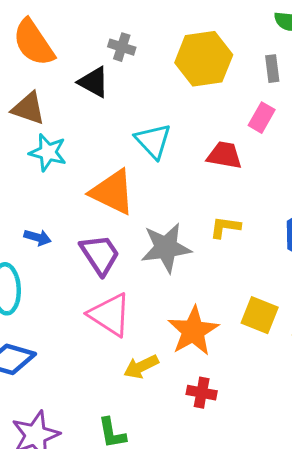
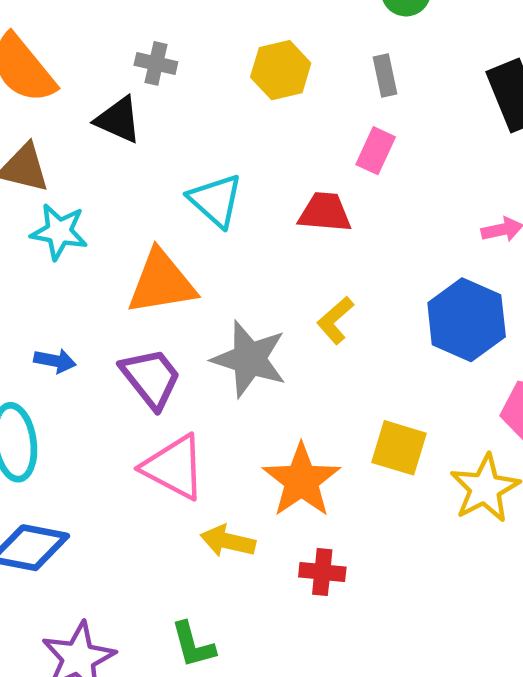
yellow hexagon: (204, 59) -> (281, 70), size x0.7
orange triangle: (112, 192) -> (161, 282), turned -30
yellow L-shape: (225, 227) -> (335, 320), turned -44
gray star: (166, 248) -> (249, 359), turned 30
yellow arrow: (141, 367) -> (228, 541), turned 44

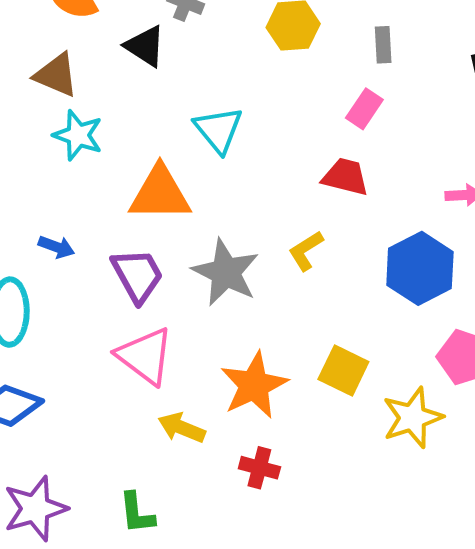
red trapezoid: (325, 212) -> (345, 177), moved

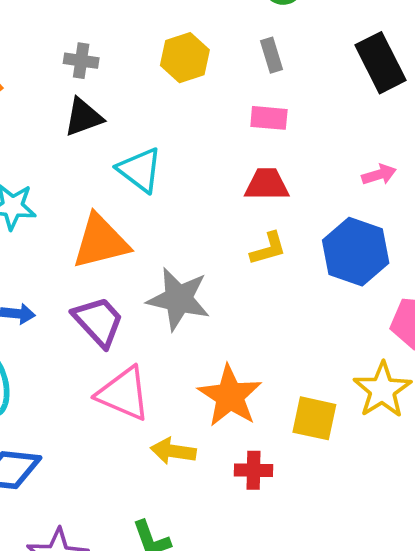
black triangle: (145, 46) -> (83, 117), moved, turned -39
pink rectangle: (364, 109) -> (269, 118), turned 75
yellow L-shape: (306, 251) -> (268, 249), moved, turned -150
yellow square: (343, 370) -> (314, 418), moved

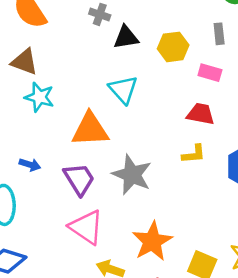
yellow hexagon: (185, 58) -> (173, 47), moved
black triangle: (83, 117) -> (126, 37), moved

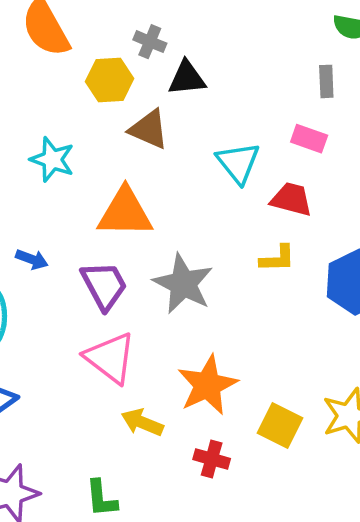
yellow hexagon: (173, 47) -> (110, 80), moved
brown triangle: (25, 62) -> (149, 129), moved
cyan triangle: (123, 90) -> (238, 163), moved

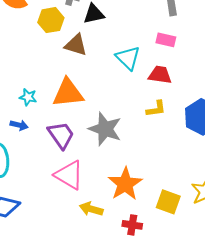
cyan star: (52, 159) -> (28, 97), moved, size x0.7

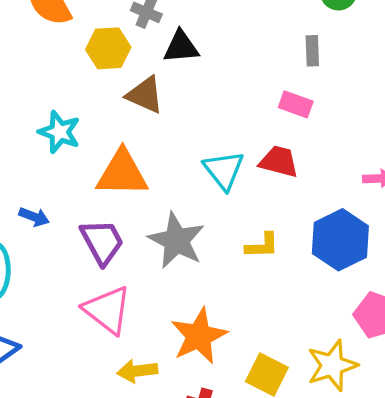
cyan triangle: (128, 58) -> (224, 170), moved
cyan star: (28, 97) -> (59, 132), moved, size x1.4
yellow L-shape: (156, 109) -> (262, 246), moved
yellow arrow: (91, 209) -> (137, 371), turned -30

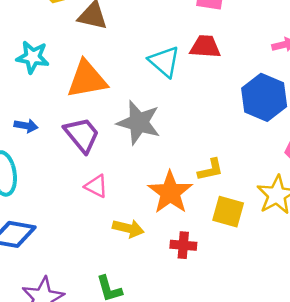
yellow L-shape: (262, 246) -> (210, 170), moved
pink triangle: (107, 310) -> (96, 186), size x0.6
yellow arrow: (137, 371) -> (128, 228), turned -148

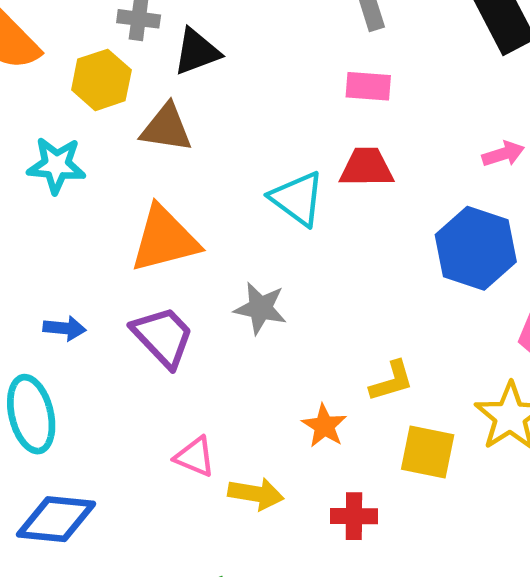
cyan star: (33, 57) -> (56, 165), moved
gray star: (139, 123) -> (260, 308), size x0.7
pink triangle: (96, 186) -> (195, 457), moved
orange star: (170, 192) -> (324, 426), size x0.6

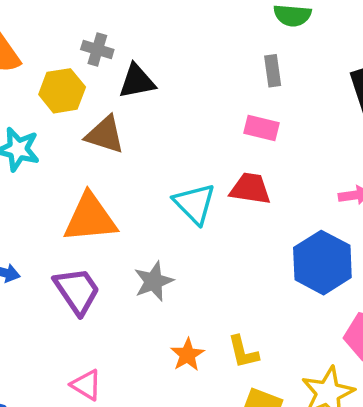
gray star: (260, 308) -> (154, 281), turned 30
yellow L-shape: (392, 381) -> (243, 352), turned 84
orange star: (324, 426) -> (187, 355), moved

